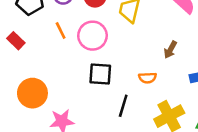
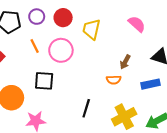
black square: (100, 74) -> (44, 81), moved
orange semicircle: (147, 78) -> (114, 80), moved

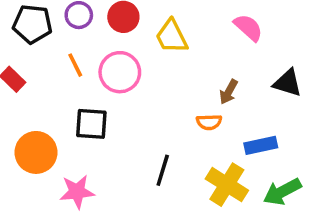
yellow trapezoid: (91, 29) -> (172, 36), turned -40
blue rectangle: (150, 84) -> (261, 145), moved
yellow cross: (124, 117) -> (227, 185), turned -30

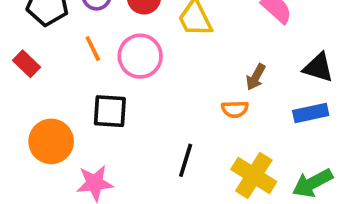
blue rectangle: (261, 145) -> (311, 113), moved

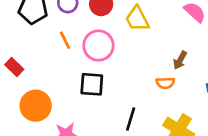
red rectangle: (27, 64) -> (14, 67), moved
black square: (110, 111) -> (92, 84), moved

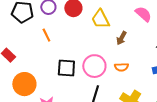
pink circle: (98, 46) -> (94, 66), moved
brown arrow: (180, 60) -> (121, 38), moved

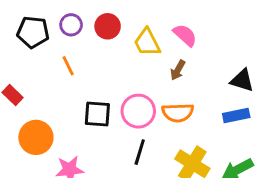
pink semicircle: (143, 14) -> (185, 35), moved
orange semicircle: (121, 67) -> (178, 113), size x1.5

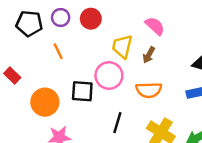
yellow trapezoid: (147, 42) -> (122, 46), moved, turned 40
pink circle: (138, 111) -> (109, 75), moved
orange circle: (36, 137) -> (45, 102), moved

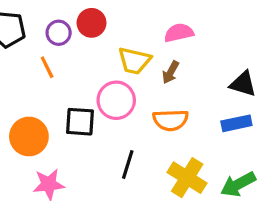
purple circle: (61, 17) -> (59, 33), moved
pink semicircle: (155, 26) -> (179, 33), turned -55
yellow trapezoid: (122, 46) -> (134, 61), turned -90

